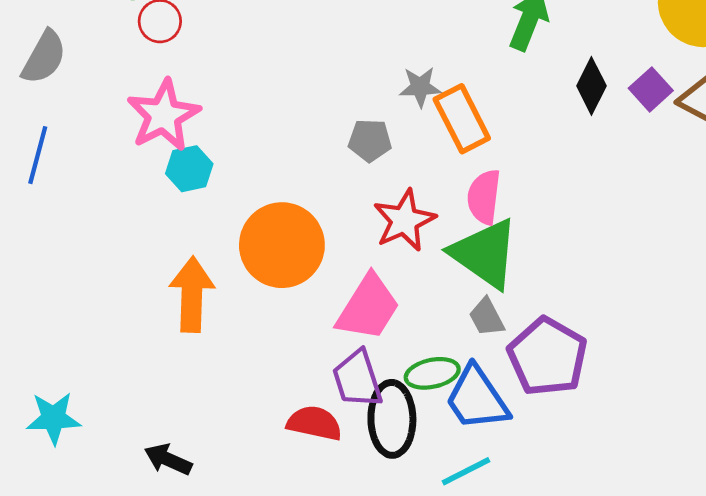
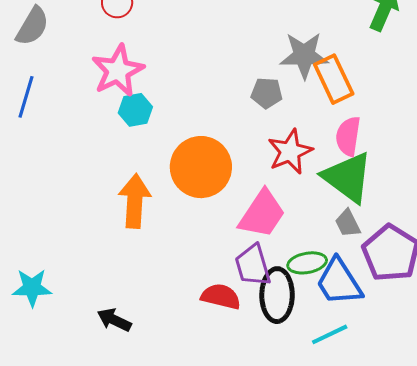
gray star: (420, 87) -> (304, 55), size x1.6

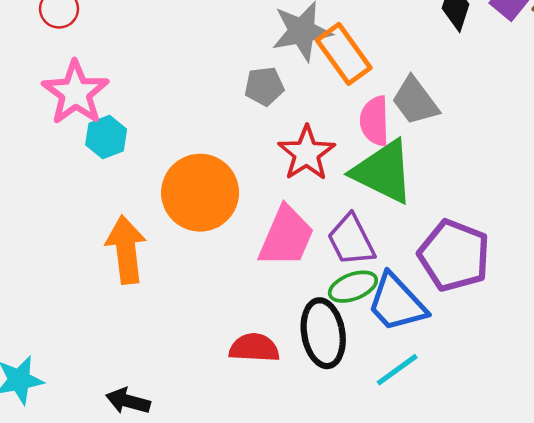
gray trapezoid: (348, 223) -> (415, 101), moved, size x1.4
purple trapezoid: (253, 265) -> (351, 240), moved

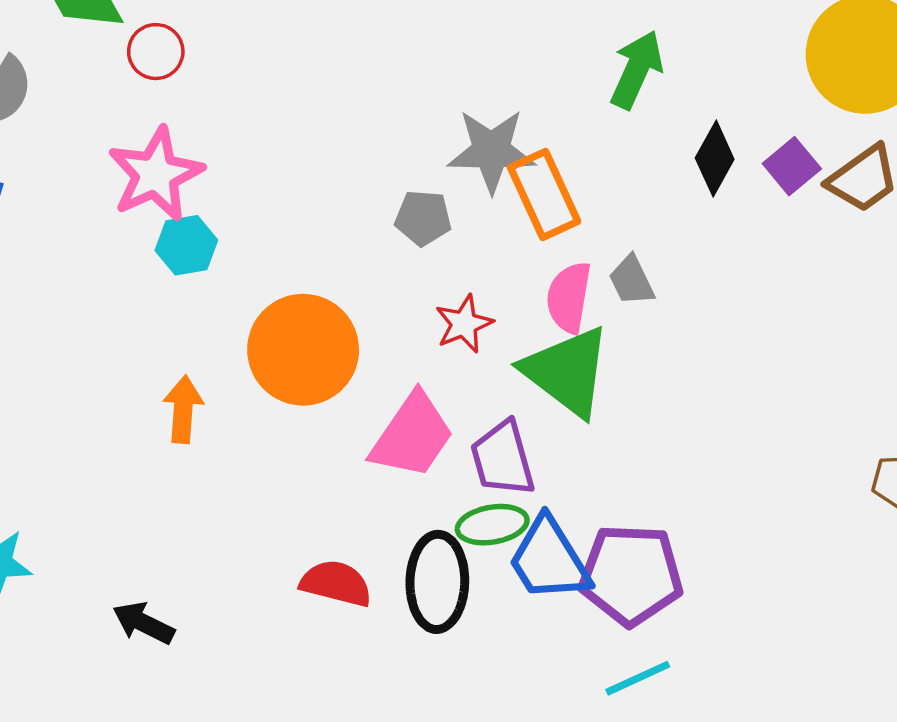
gray trapezoid: (415, 101) -> (632, 281), size x0.7
red star: (306, 153) -> (464, 324), size x0.7
orange arrow: (126, 250) -> (183, 409), size x0.7
purple pentagon: (454, 255) -> (631, 575), moved, turned -30
cyan line: (397, 370) -> (638, 678), moved

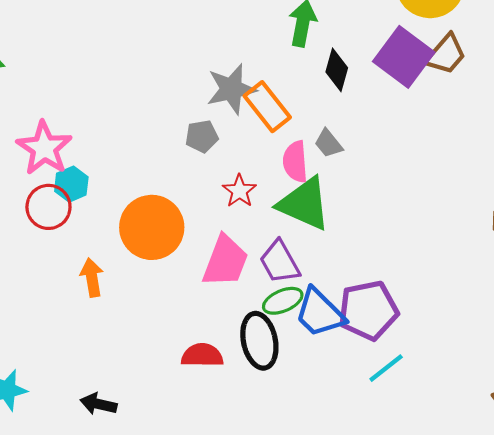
red circle: (156, 52) -> (48, 207), moved, size x1.4
black diamond: (715, 159) -> (337, 70), moved
purple square: (792, 166) -> (404, 57), size x1.8

